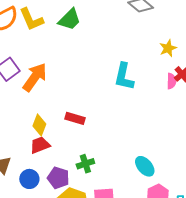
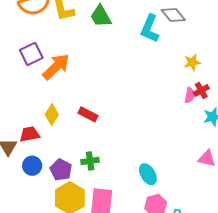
green trapezoid: (70, 20) -> (101, 16), turned 95
cyan L-shape: (124, 77) -> (150, 29), moved
red trapezoid: (40, 145) -> (30, 134), moved

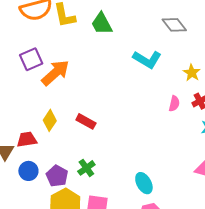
cyan L-shape: (150, 29) -> (147, 59), moved, turned -84
yellow star: (192, 62) -> (192, 73), turned -30
pink semicircle: (190, 95) -> (174, 104), moved
green cross: (90, 161) -> (86, 168), turned -30

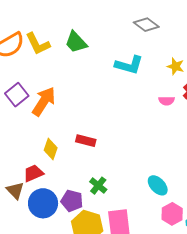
pink semicircle: (174, 104) -> (167, 101), turned 91
blue circle: (28, 171) -> (43, 203), size x1.5

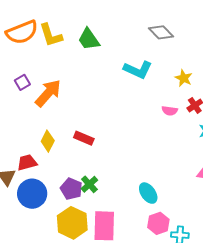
purple square: (17, 95) -> (22, 82), size x0.7
purple pentagon: (72, 201) -> (71, 189), moved

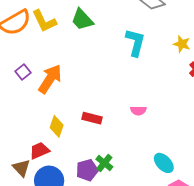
cyan L-shape: (138, 70) -> (135, 42), turned -92
pink semicircle: (170, 111) -> (138, 111), moved
purple pentagon: (71, 189) -> (87, 170), turned -30

